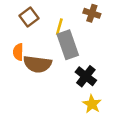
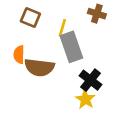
brown square: (29, 17) -> (30, 18), turned -30
yellow star: (92, 104) -> (85, 99), moved

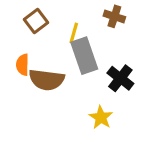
brown square: (30, 18) -> (36, 21), turned 30
black cross: (91, 80) -> (120, 78), moved

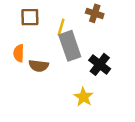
brown square: (36, 21) -> (30, 17), turned 36
brown semicircle: (47, 80) -> (39, 66), size x0.7

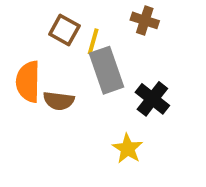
brown square: (30, 17) -> (64, 30), moved, turned 30
orange semicircle: (19, 53) -> (28, 82), size x1.5

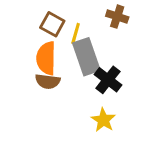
orange semicircle: (28, 82) -> (46, 58), moved
black cross: (152, 99) -> (108, 80), moved

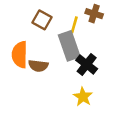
yellow line: (76, 33) -> (74, 25), moved
orange semicircle: (46, 58) -> (20, 55), moved

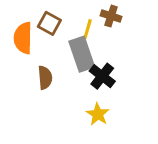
orange semicircle: (20, 55) -> (23, 38), moved
brown semicircle: (38, 66) -> (45, 78), turned -102

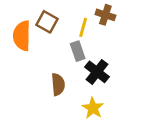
gray rectangle: (82, 54) -> (78, 51), size x0.6
brown semicircle: (45, 78) -> (58, 84), moved

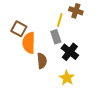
brown square: (47, 22) -> (19, 29), moved
orange semicircle: (22, 36) -> (29, 43), moved

